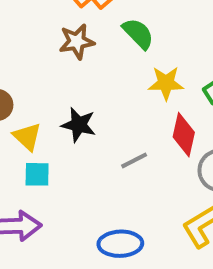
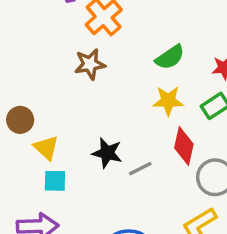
green semicircle: (138, 34) -> (170, 57), moved, turned 100
black star: (79, 125) -> (107, 153), moved

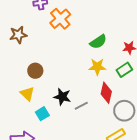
brown star: (90, 64) -> (18, 35), moved
brown circle: (20, 120) -> (35, 71), moved
cyan square: (55, 181) -> (42, 114), moved, turned -32

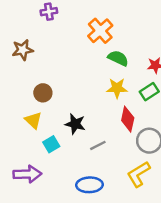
orange cross: (60, 19) -> (100, 31), moved
green semicircle: (98, 42) -> (118, 58), turned -120
gray line: (81, 106) -> (98, 145), moved

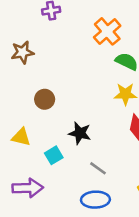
yellow triangle: (33, 120) -> (21, 137), moved, turned -30
gray line: (98, 145) -> (98, 168), moved, turned 63

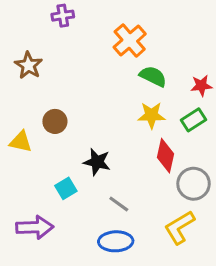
brown star: (22, 52) -> (28, 65), turned -30
yellow triangle: (21, 137) -> (21, 142), moved

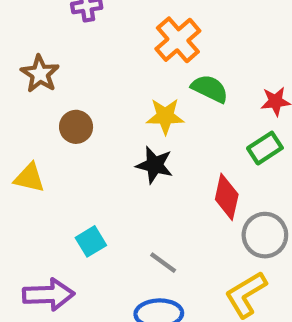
yellow star: (151, 115) -> (165, 116), moved
brown circle: (55, 121) -> (76, 127), moved
black star: (97, 162) -> (155, 165), moved

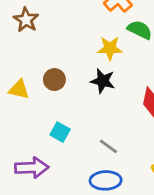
brown circle: (76, 127) -> (54, 80), moved
cyan square: (91, 241) -> (60, 132), turned -30

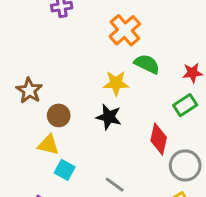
brown star: (26, 20) -> (29, 90), moved
yellow triangle: (19, 89) -> (48, 145), moved

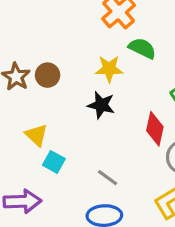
brown circle: (59, 115) -> (48, 75), moved
yellow triangle: (48, 145) -> (37, 135), turned 30

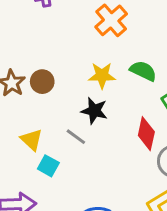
green semicircle: (142, 48) -> (143, 71), moved
gray line: (108, 178) -> (76, 137), moved

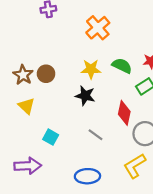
gray line: (76, 137) -> (96, 135), moved
yellow triangle: (32, 140) -> (26, 106), moved

